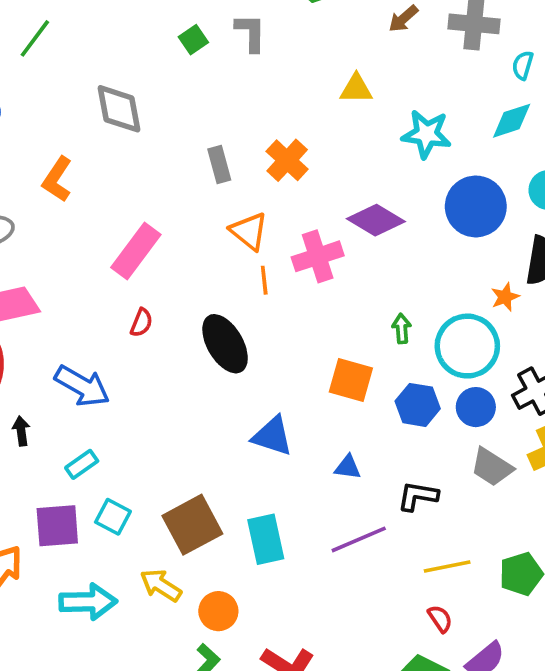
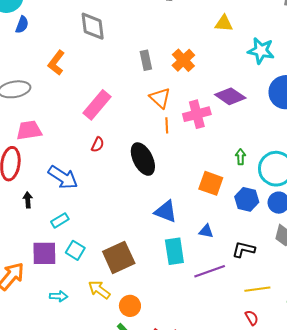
cyan rectangle: (266, 539) -> (174, 251), moved
cyan arrow: (88, 602) -> (59, 296), size x0.6

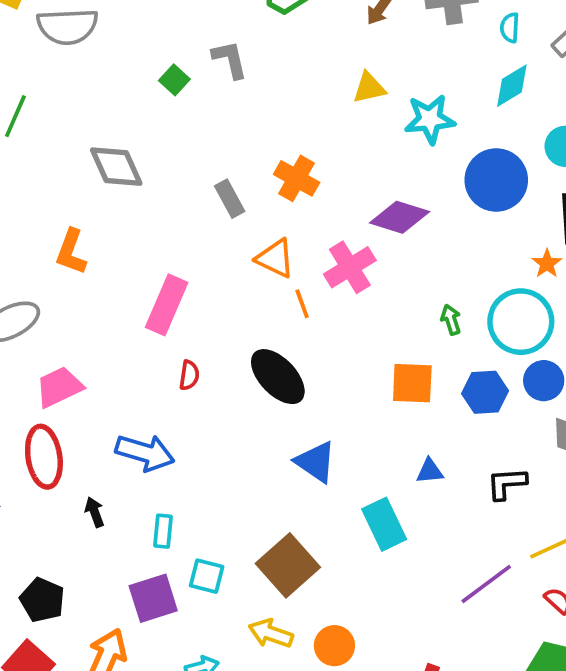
yellow triangle: (224, 23) -> (369, 88), moved
blue triangle: (166, 211) -> (316, 462), moved, turned 30
cyan rectangle: (60, 220) -> (163, 531), turned -36
purple line: (210, 271) -> (486, 584), moved

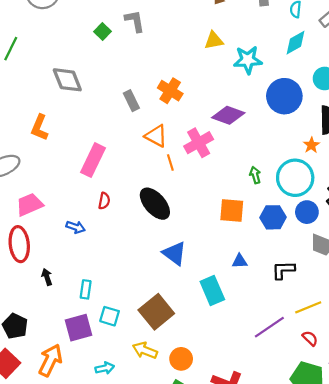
blue arrow: (145, 453) -> (76, 227), moved, size x0.6

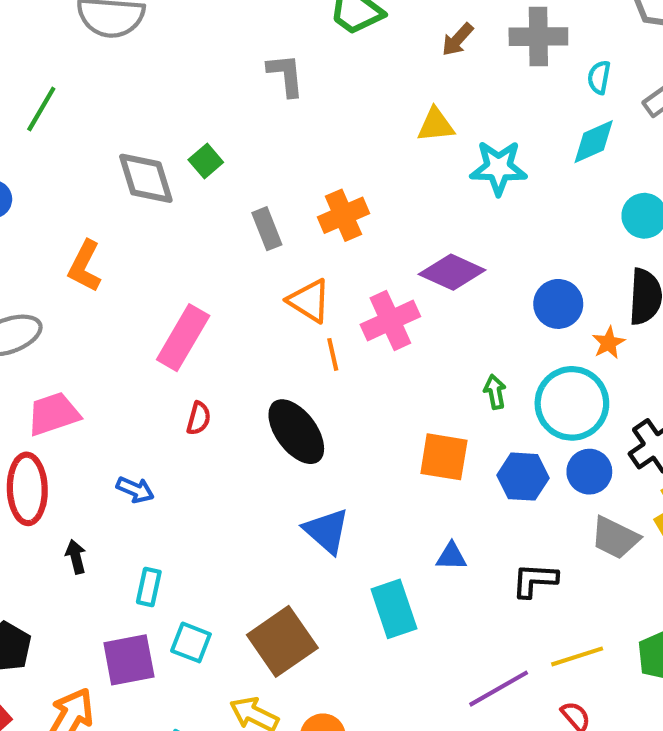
green square: (102, 32) -> (206, 161), moved
orange cross: (170, 91) -> (343, 215), turned 30
blue circle: (284, 96) -> (558, 304), moved, size x0.7
blue arrow: (76, 227) -> (135, 490), moved

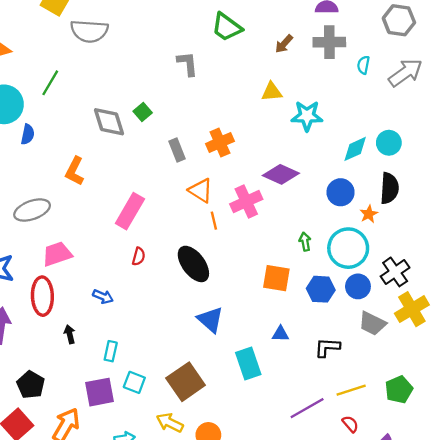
cyan diamond: (594, 142) -> (355, 149), moved

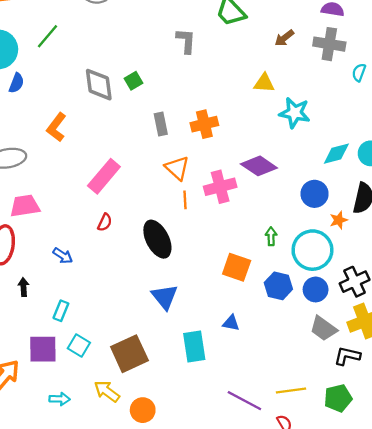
black L-shape: (327, 347) -> (347, 356), moved
purple line: (307, 408) -> (244, 401), turned 48

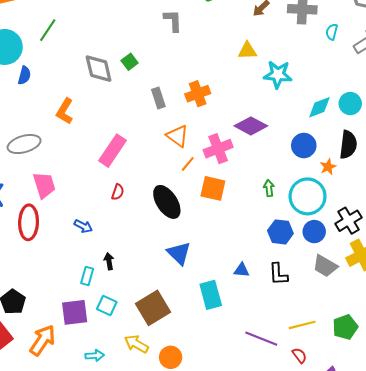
orange line: (185, 200) -> (188, 164), turned 49
pink trapezoid: (25, 206) -> (44, 185), turned 88
orange square: (237, 267) -> (213, 188), moved
black arrow: (23, 287) -> (109, 261), moved
black L-shape: (347, 356) -> (278, 274), moved, turned -100

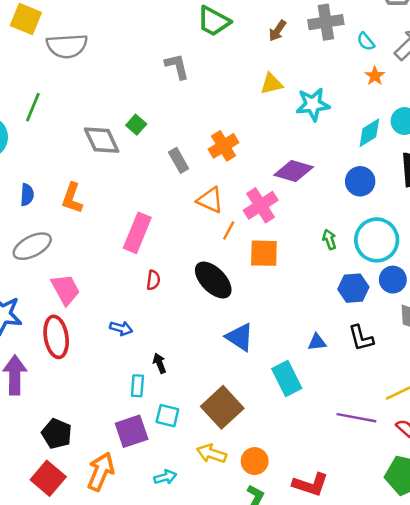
cyan semicircle: (332, 32) -> (366, 42), turned -42
blue semicircle: (24, 75) -> (27, 195), moved
orange star: (328, 167) -> (375, 76), moved

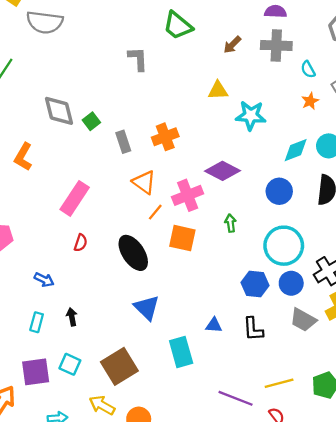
green square: (136, 125) -> (91, 121), moved
green arrow: (329, 239) -> (230, 223), moved
cyan rectangle: (137, 386) -> (37, 322), moved

